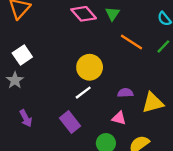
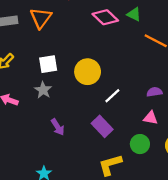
green triangle: (112, 14) -> (134, 14), turned -32
white square: (22, 55) -> (48, 64), turned 30
yellow circle: (90, 67) -> (88, 72), moved

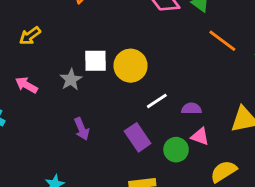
white square: (48, 64) -> (96, 61), moved
purple semicircle: (154, 92) -> (191, 109), moved
green circle: (140, 144) -> (176, 150), moved

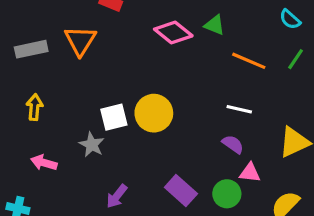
yellow arrow: (30, 36) -> (34, 107), turned 145
white line: (157, 101) -> (239, 109), moved, turned 60
purple semicircle: (191, 109) -> (233, 144), turned 48
purple arrow: (82, 129) -> (117, 196), turned 75

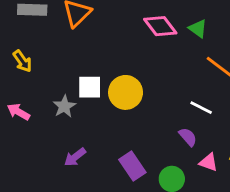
yellow arrow: (34, 107) -> (22, 61), turned 125
pink triangle: (250, 173) -> (209, 162), moved

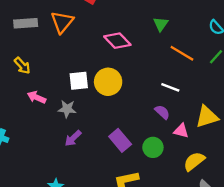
pink diamond: (160, 26) -> (117, 41), moved
green triangle: (198, 29) -> (161, 24), turned 35
gray star: (64, 106) -> (67, 109), moved, turned -30
pink arrow: (19, 112) -> (36, 97), moved

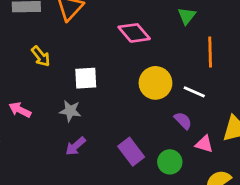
orange line: (182, 53) -> (210, 52), turned 55
yellow arrow: (22, 66) -> (41, 56), moved
yellow circle: (108, 82) -> (155, 83), moved
pink arrow: (36, 97) -> (20, 110), moved

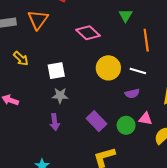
gray star: (70, 111) -> (60, 95), moved
purple semicircle: (183, 121) -> (132, 93), turned 128
pink triangle: (204, 144) -> (146, 119), moved
purple arrow: (75, 146) -> (55, 122), turned -49

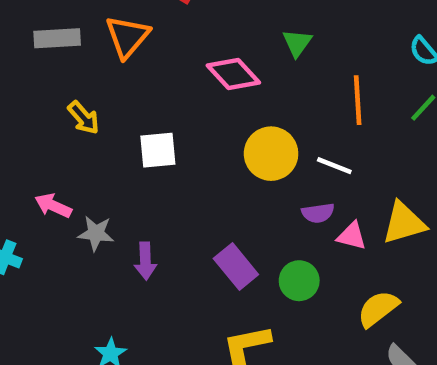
green triangle: (126, 15) -> (297, 43), moved
gray star: (60, 95) -> (96, 233), moved
pink triangle: (146, 119) -> (352, 236), moved

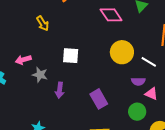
white square: (158, 150) -> (71, 56), moved
pink arrow: (53, 206) -> (23, 60), turned -49
green circle: (299, 281) -> (137, 112), moved

